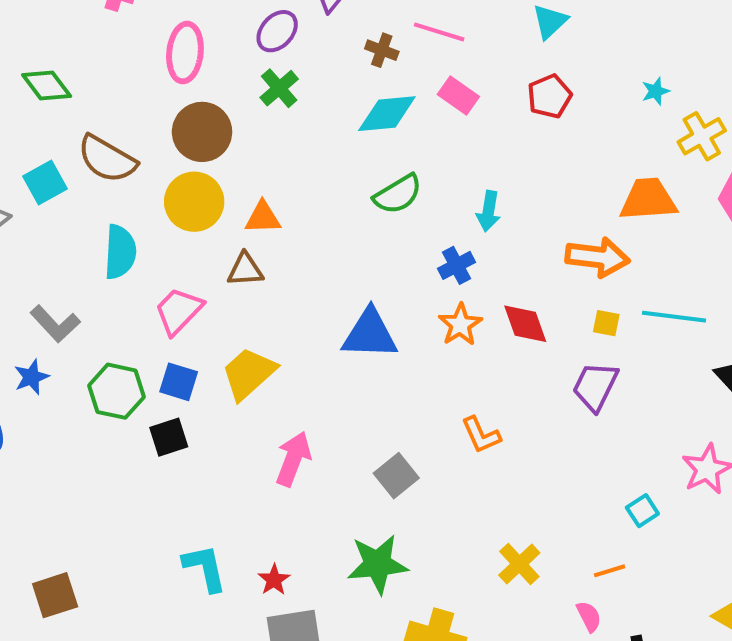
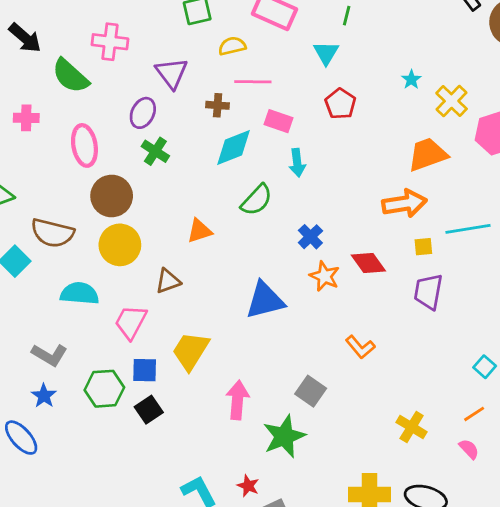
cyan arrow: (489, 211) -> (297, 163), moved
orange triangle: (263, 218) -> (199, 231), moved
cyan semicircle: (120, 252) -> (80, 293), turned -72
green star: (378, 564) -> (284, 436), moved

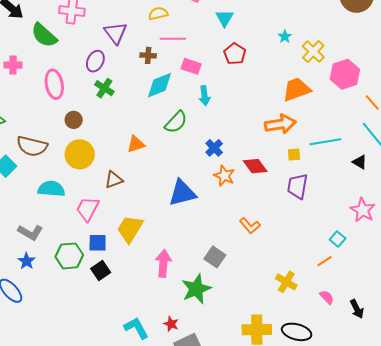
brown circle: (112, 196) -> (74, 120), size x0.6
orange line: (474, 414) -> (325, 261), moved

